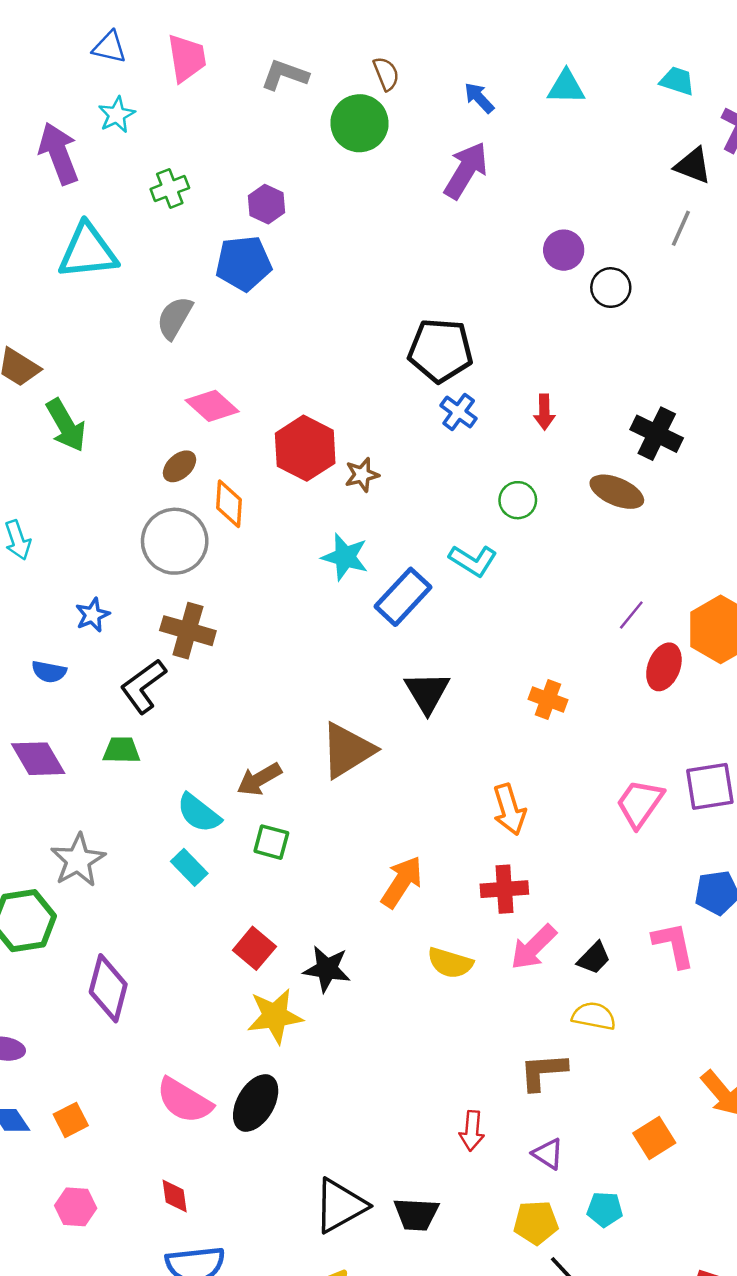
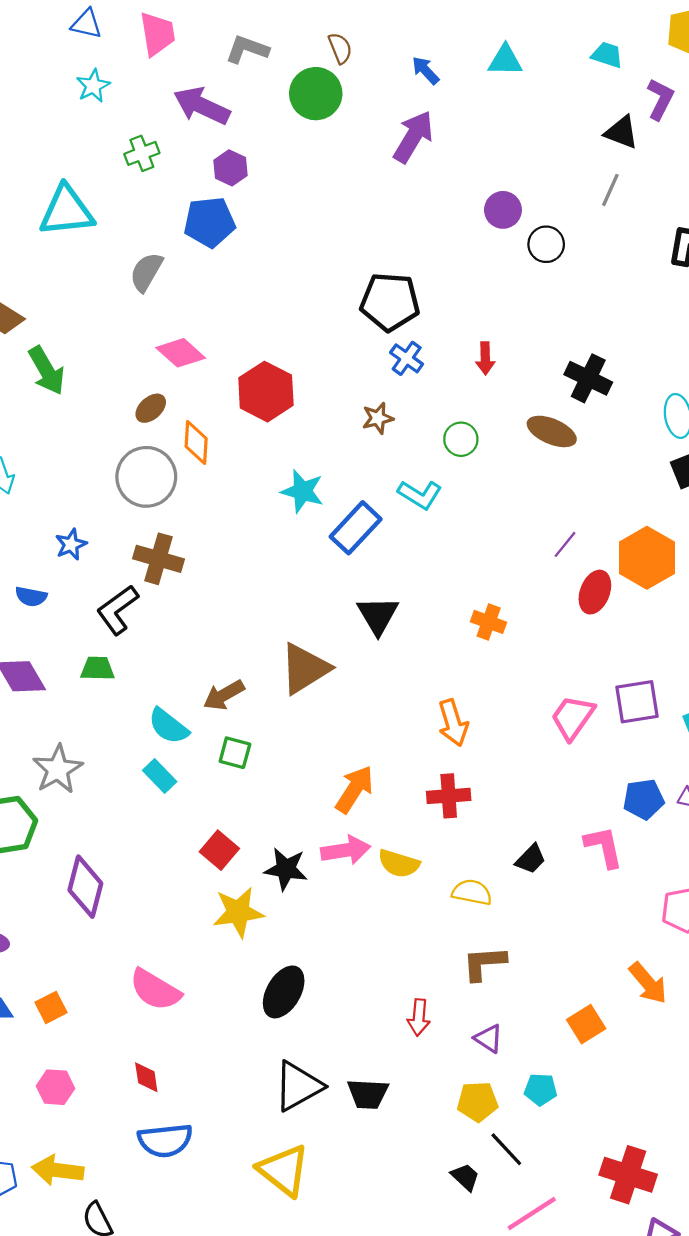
purple arrow: (59, 153) -> (202, 106), moved, turned -44
brown star: (362, 475) -> (378, 418), moved
pink arrow: (533, 947) -> (346, 850), moved, turned -144
yellow semicircle: (594, 1016) -> (472, 892), moved
black ellipse: (256, 1103) -> (284, 992), moved

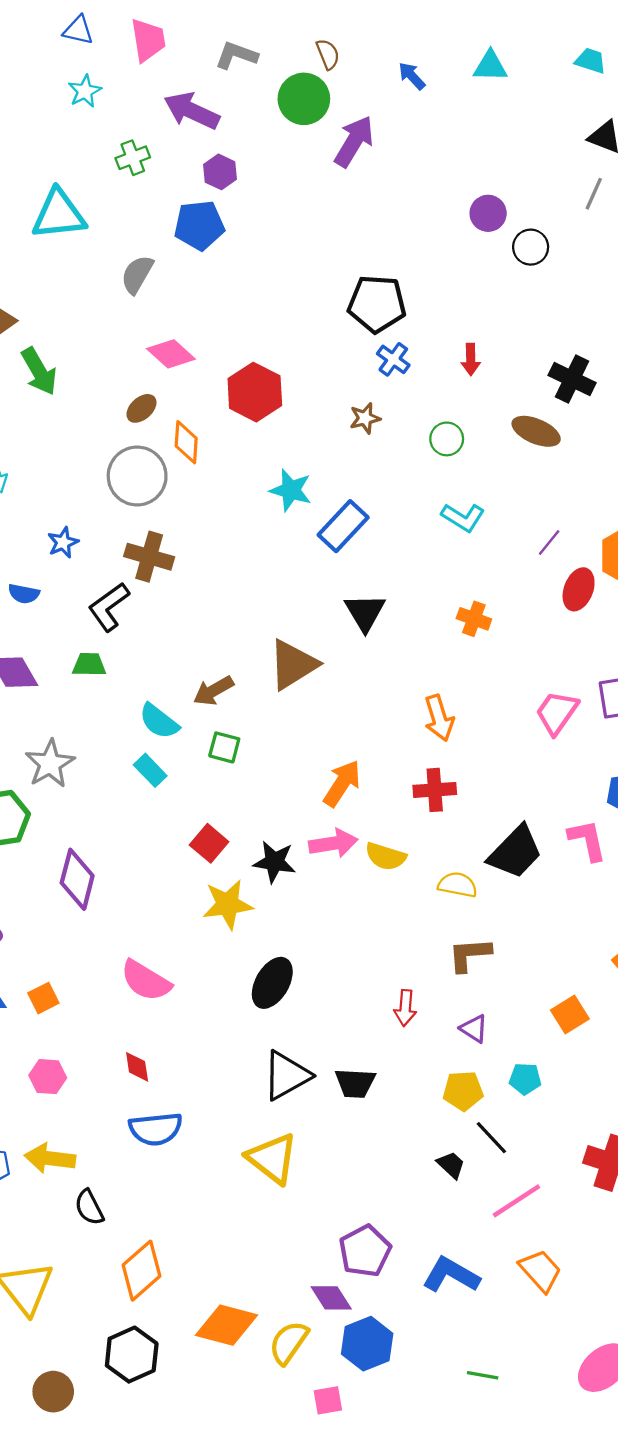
purple arrow: (413, 137) -> (354, 141), moved
cyan L-shape: (420, 495) -> (463, 517), moved
black trapezoid: (531, 859) -> (515, 852), size x1.8

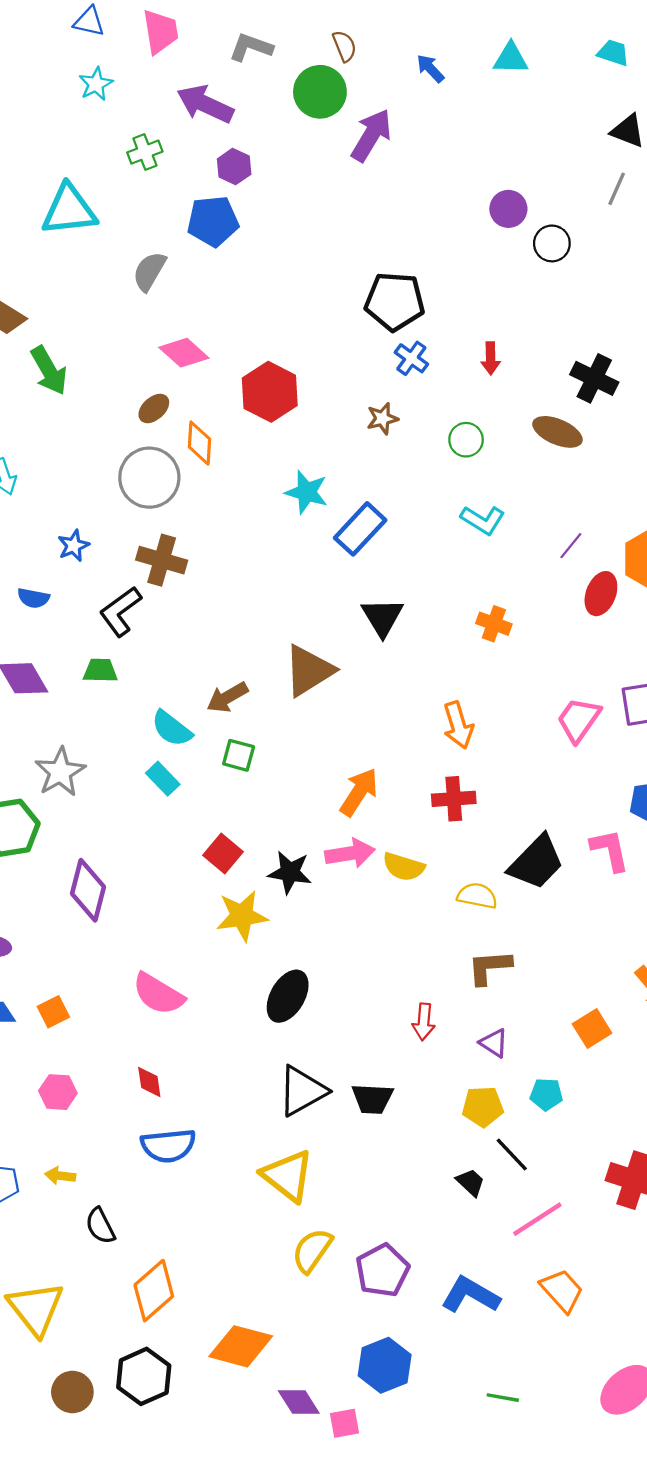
yellow arrow: (50, 1158) -> (60, 1176), size x0.6
purple diamond: (331, 1298) -> (299, 1402), moved
yellow semicircle: (289, 1343) -> (312, 1250), moved
brown circle: (53, 1392) -> (72, 1392), moved

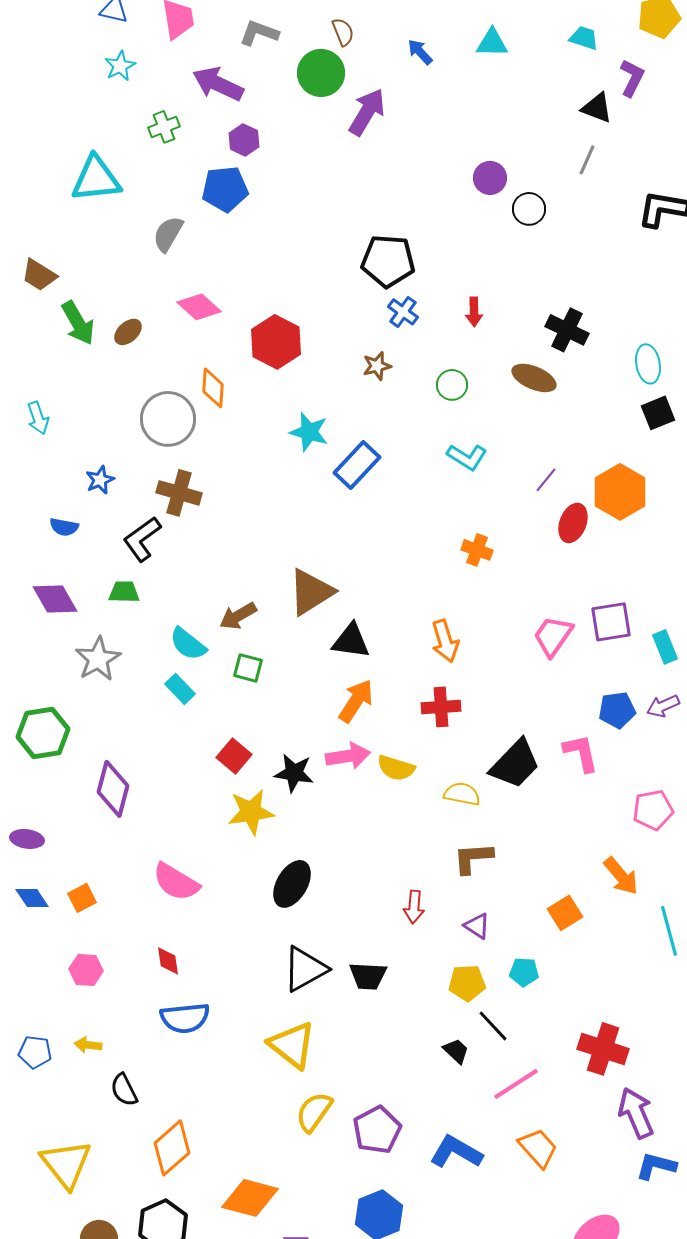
brown ellipse: (154, 408) -> (128, 332), moved
black triangle: (382, 617) -> (351, 641), moved, turned -51
gray star: (60, 772) -> (98, 659), moved

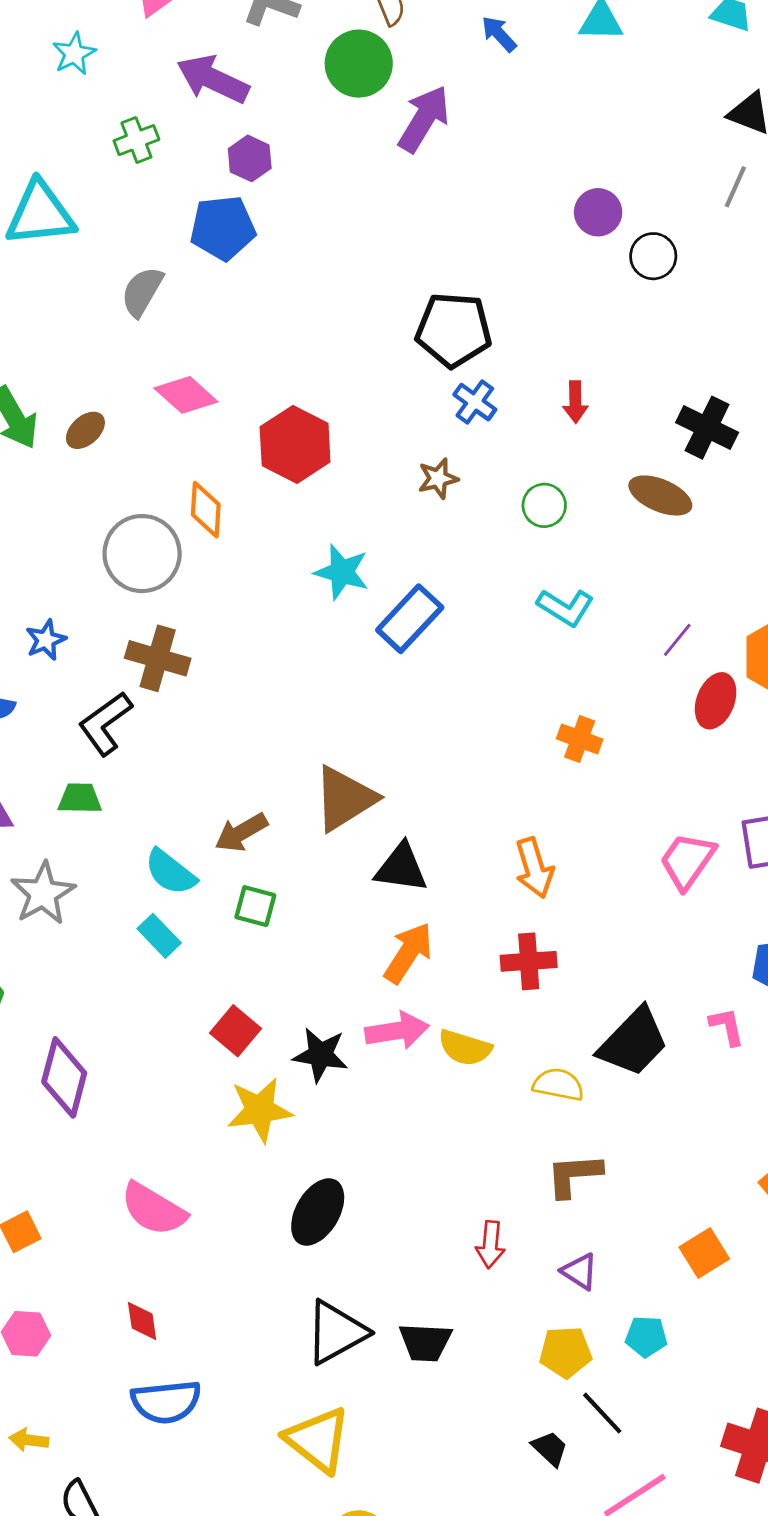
pink L-shape: (581, 753) -> (727, 1026), size x0.7

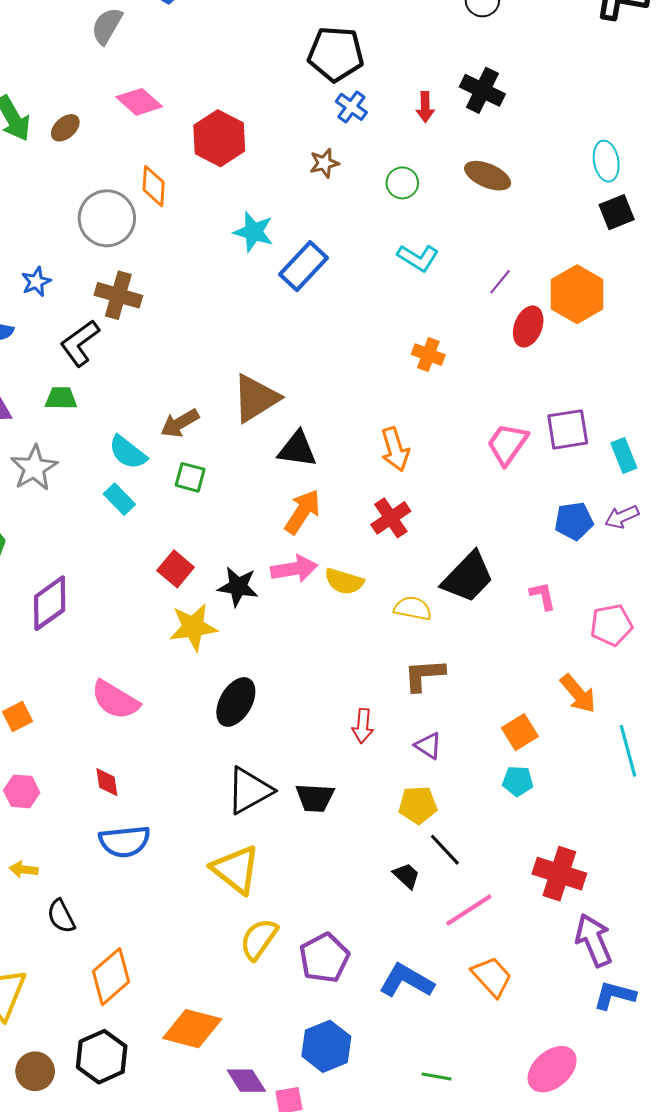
black cross: (707, 428) -> (482, 90), moved
red cross: (529, 961) -> (391, 518), turned -30
pink L-shape: (727, 1026) -> (543, 596), moved
purple diamond: (64, 1077) -> (50, 603), turned 40
cyan pentagon: (646, 1337) -> (518, 781), moved

